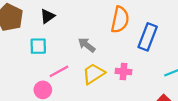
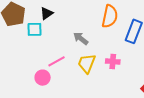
cyan square: (38, 46) -> (34, 29), moved
yellow trapezoid: (94, 74) -> (87, 63), turned -35

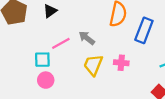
cyan square: (34, 29) -> (42, 60), moved
pink line: (57, 61) -> (61, 43), moved

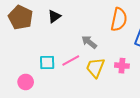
pink line: (61, 43) -> (71, 60), moved
pink circle: (46, 80) -> (26, 82), moved

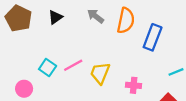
gray arrow: (89, 42) -> (96, 16), moved
cyan square: (47, 63) -> (48, 67), turned 35
pink cross: (122, 66) -> (134, 85), moved

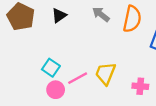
pink line: (73, 65) -> (78, 78), moved
pink circle: (24, 89) -> (56, 90), moved

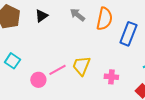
cyan square: (51, 68) -> (12, 61), moved

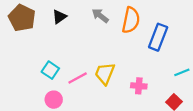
cyan square: (12, 61) -> (50, 70), moved
pink circle: (38, 80) -> (54, 100), moved

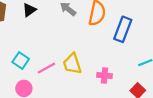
yellow trapezoid: (105, 73) -> (72, 64), turned -40

